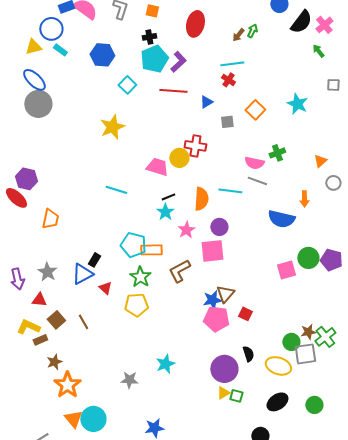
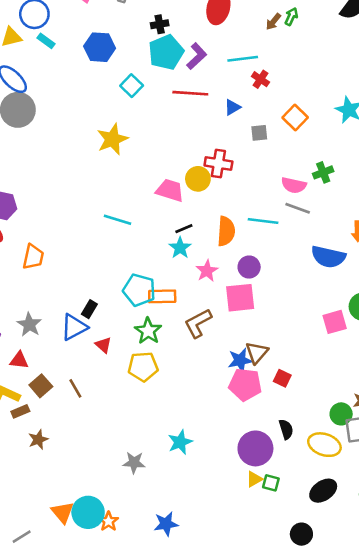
cyan line: (232, 64) -> (243, 59), moved
orange star: (67, 385) -> (109, 521), moved, size x0.6

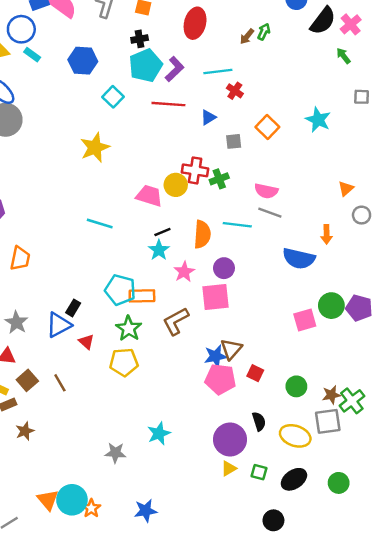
green cross: (323, 172) -> (219, 179), moved
green circle: (341, 414) -> (296, 386), moved
green square: (271, 483) -> (259, 472), moved

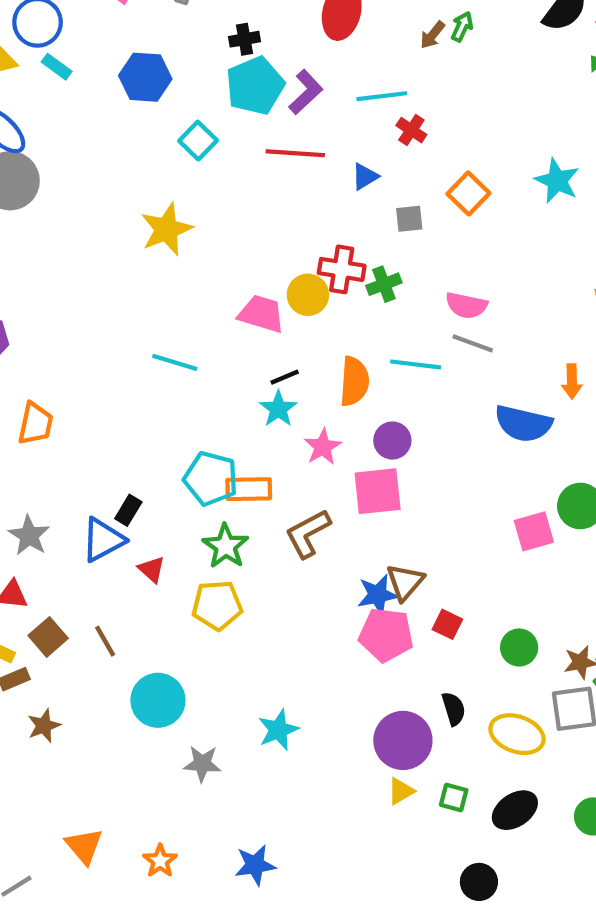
cyan circle: (72, 500) -> (158, 700), moved

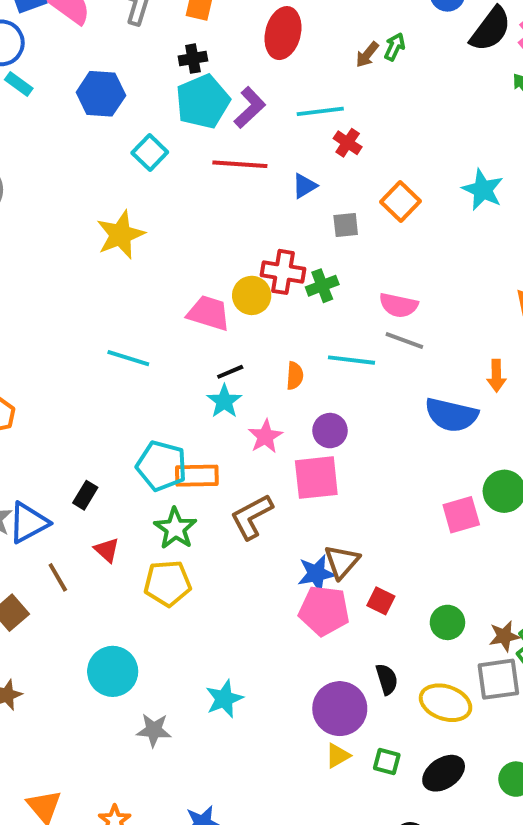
orange semicircle: (354, 381) -> (295, 376), size x0.6
blue triangle: (103, 540) -> (28, 523), moved
brown line: (105, 641) -> (58, 577), moved

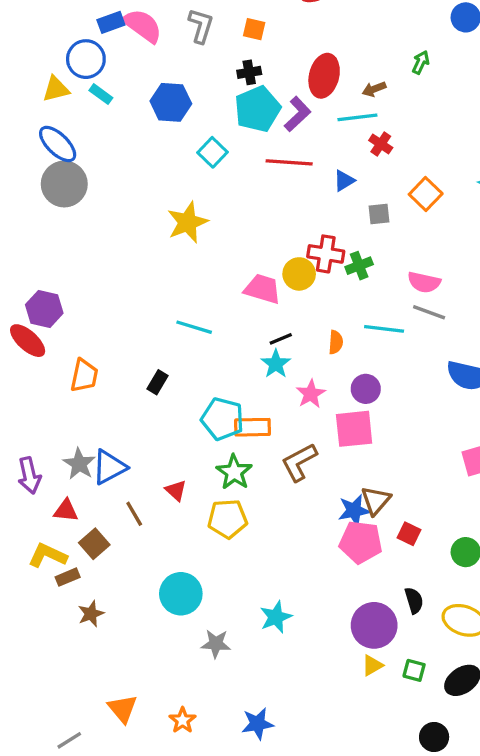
red ellipse: (283, 33) -> (324, 76), moved
brown arrow: (367, 55) -> (374, 89), moved, turned 30
black rectangle: (85, 495) -> (158, 382), moved

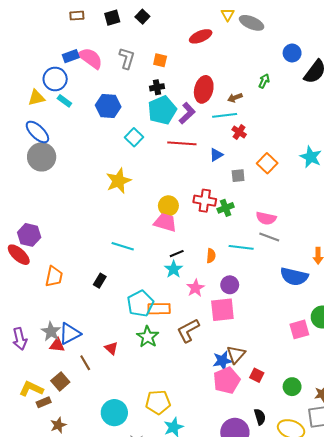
yellow circle: (299, 274) -> (168, 206), moved
cyan pentagon: (222, 419) -> (140, 304), turned 30
red triangle: (66, 510) -> (57, 345), moved
yellow pentagon: (227, 519) -> (158, 402), moved
pink pentagon: (361, 542) -> (227, 380), turned -30

